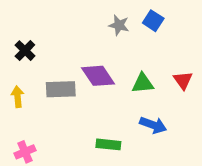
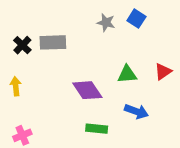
purple diamond: (98, 76) -> (87, 90), moved
red triangle: (183, 80) -> (163, 72), turned 30
gray rectangle: (61, 89) -> (53, 42), moved

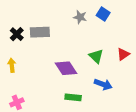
green triangle: (127, 74) -> (96, 56), turned 49

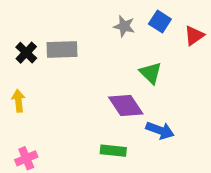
red triangle: (123, 54) -> (194, 36), moved
green triangle: (96, 56) -> (151, 73), moved
purple diamond: (66, 68) -> (126, 105), moved

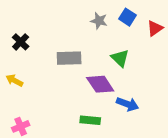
gray rectangle: (62, 50) -> (69, 58), moved
yellow arrow: (18, 101) -> (14, 80), turned -56

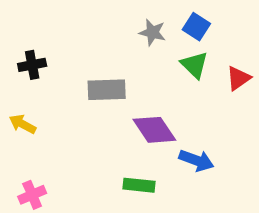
red triangle: (155, 28) -> (238, 78), moved
black cross: (21, 42) -> (32, 65), turned 35
green triangle: (120, 58) -> (194, 65), moved

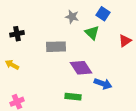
gray star: (152, 32) -> (72, 17), moved
green triangle: (194, 65) -> (92, 33), moved

